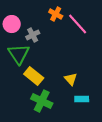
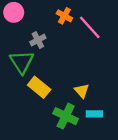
pink circle: (12, 24) -> (14, 12), moved
green cross: (42, 101) -> (66, 116), moved

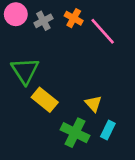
gray cross: (38, 40) -> (43, 21), moved
cyan rectangle: (94, 114) -> (108, 130), turned -63

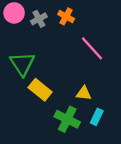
pink line: (103, 31) -> (92, 48), moved
yellow triangle: (93, 104) -> (84, 93), turned -42

